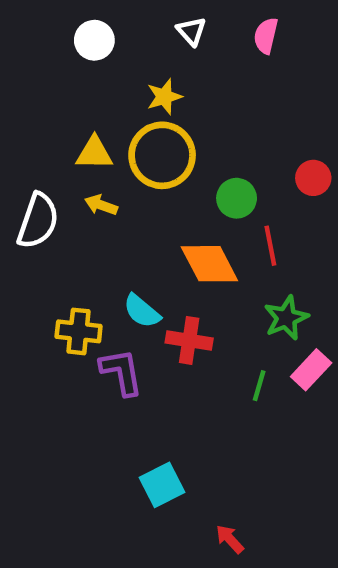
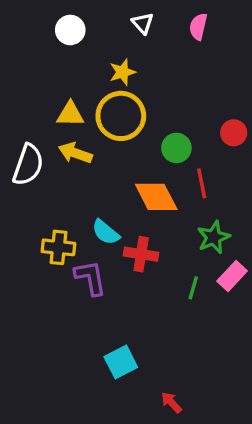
yellow arrow: (101, 205) -> (75, 153), size x1.4

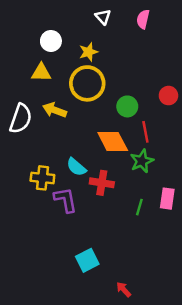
white circle: (70, 30) -> (51, 41), moved
yellow triangle: (70, 114) -> (41, 73), moved
green star: (214, 237) -> (142, 161), moved
pink rectangle: (232, 276) -> (167, 199), turned -35

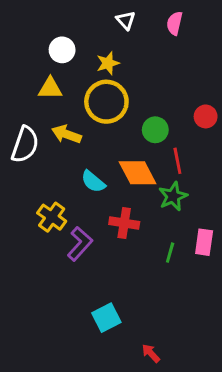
cyan semicircle: (76, 167) -> (93, 182), moved
yellow cross: (42, 178) -> (52, 217), turned 30
purple L-shape: (65, 200) -> (80, 244), turned 52

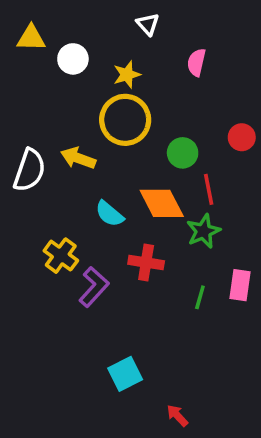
pink semicircle: (175, 23) -> (196, 62), moved
yellow triangle: (50, 88) -> (31, 38), moved

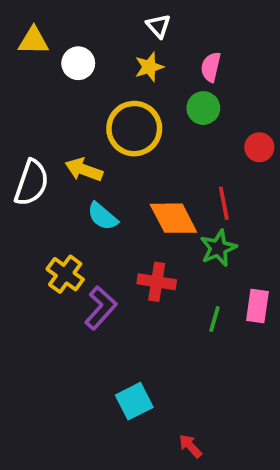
yellow star: (127, 75) -> (149, 67), moved
green circle: (183, 153) -> (203, 108), moved
cyan semicircle: (109, 214) -> (103, 216), moved

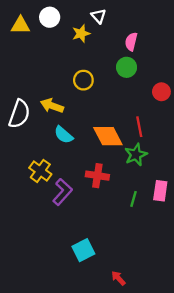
white circle: (78, 63) -> (50, 17), moved
yellow star: (149, 67) -> (81, 34), moved
yellow circle: (134, 129) -> (83, 80), size x0.6

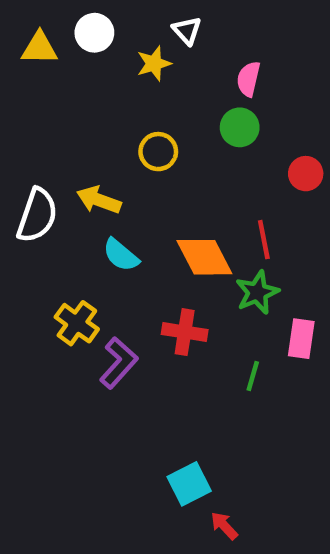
pink rectangle: (160, 191) -> (301, 339), moved
cyan square: (83, 250) -> (189, 484), moved

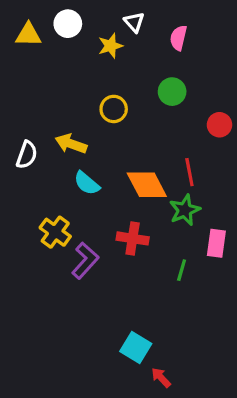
pink semicircle: (248, 79) -> (178, 38), moved
white semicircle: (37, 215) -> (27, 155), size x0.7
cyan square: (189, 484) -> (136, 347), turned -32

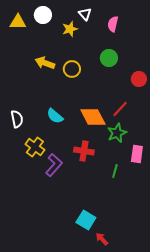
yellow arrow: (71, 144) -> (45, 63), moved
white semicircle: (27, 155) -> (17, 119), moved, turned -30
red line: (189, 172) -> (120, 109), turned 54

